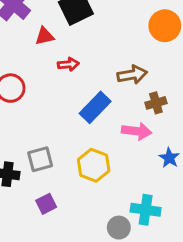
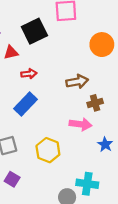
blue rectangle: (95, 107) -> (26, 104), moved
purple square: (46, 204) -> (12, 179), turned -32

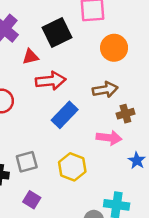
orange circle: (102, 45) -> (114, 48), moved
red arrow: (29, 74) -> (51, 81), size x1.6
blue rectangle: (26, 104) -> (65, 115), moved

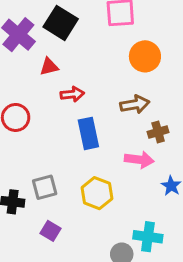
black square: (57, 33) -> (61, 23), moved, turned -32
red arrow: (51, 81) -> (72, 94), size x0.7
blue rectangle: (65, 115) -> (88, 133), turned -56

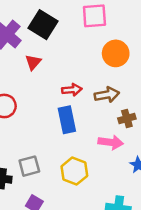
red triangle: (49, 67) -> (33, 62), turned -36
red arrow: (72, 94) -> (72, 90), moved

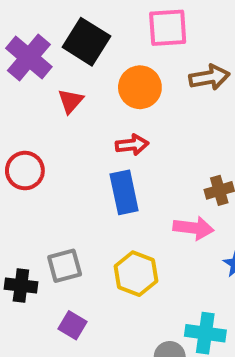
orange circle: (116, 53) -> (140, 87), moved
brown arrow: (107, 95) -> (209, 77), moved

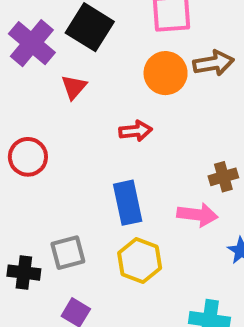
orange circle: (140, 87) -> (166, 73), moved
blue rectangle: (124, 192) -> (128, 203), moved

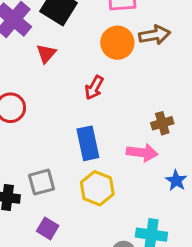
red arrow: (136, 131) -> (94, 88), turned 125

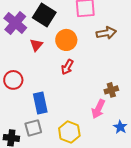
orange circle: (117, 43) -> (66, 40), moved
blue rectangle: (88, 143) -> (40, 103), moved
pink arrow: (142, 153) -> (98, 109), turned 108

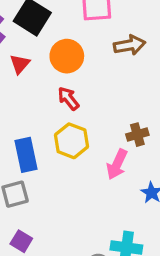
red arrow: (67, 67) -> (68, 98), turned 112
yellow hexagon: (69, 132) -> (72, 141), moved

